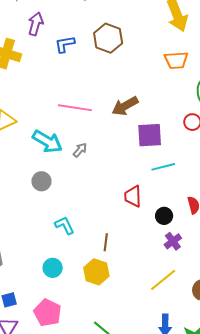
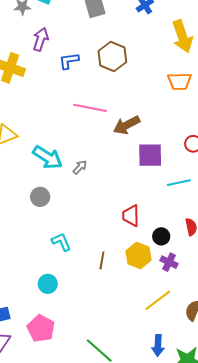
pink line: (75, 108) -> (90, 108), moved
cyan line: (163, 167) -> (179, 183), moved
purple cross: (173, 241) -> (169, 262), turned -30
yellow hexagon: (96, 272) -> (138, 256), moved

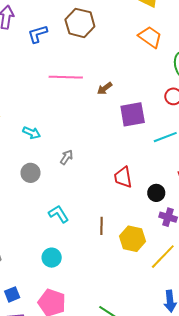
orange trapezoid: (180, 81) -> (150, 37), turned -135
brown arrow: (127, 125) -> (105, 88), size x0.6
cyan arrow: (48, 157) -> (32, 133), size x0.6
gray arrow: (80, 167) -> (66, 157), moved
yellow hexagon: (138, 256) -> (132, 239), moved

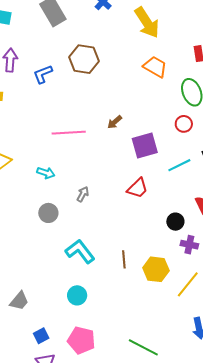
pink line: (66, 77) -> (69, 133), moved
red trapezoid: (123, 177) -> (138, 188), moved, turned -120
cyan L-shape: (59, 214) -> (80, 251), size x1.4

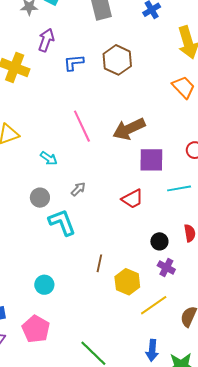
brown arrow: (115, 122) -> (129, 129), size x2.0
pink line: (69, 133) -> (82, 126), turned 52
cyan L-shape: (80, 251) -> (62, 222), moved

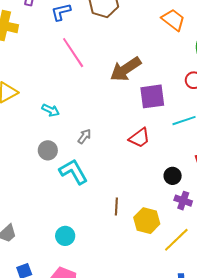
pink line: (82, 126) -> (73, 53), moved

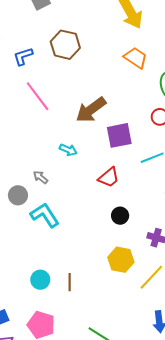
cyan arrow: (51, 110) -> (68, 150), moved
gray arrow: (84, 136) -> (41, 177), moved, turned -84
black circle: (173, 176) -> (120, 216), moved
brown line: (116, 206) -> (70, 282), moved

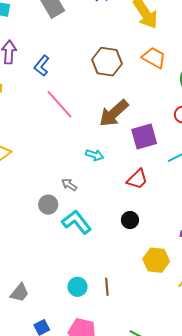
brown hexagon: (65, 45) -> (107, 62), moved
blue L-shape: (23, 56) -> (42, 66), turned -30
black circle: (120, 216) -> (130, 220), moved

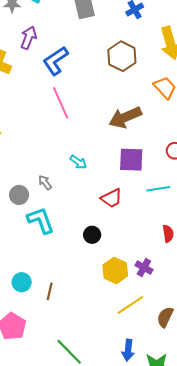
brown hexagon: (107, 62) -> (122, 56), moved
blue L-shape: (42, 66) -> (56, 61), size x1.4
brown arrow: (114, 113) -> (125, 117), moved
yellow hexagon: (156, 260) -> (115, 270), moved

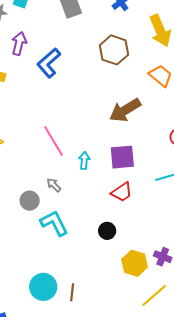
pink line: (61, 103) -> (54, 141), moved
purple square: (131, 160) -> (122, 157), moved
cyan arrow: (78, 162) -> (84, 160), turned -114
cyan circle: (22, 282) -> (43, 287), size x1.4

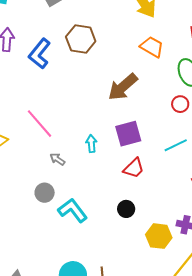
brown hexagon: (114, 50) -> (81, 39), moved
pink line: (54, 141) -> (40, 124), moved
gray arrow: (54, 185) -> (57, 159), moved

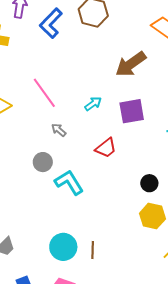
cyan arrow: (91, 144) -> (93, 104), moved, turned 54
red trapezoid: (134, 168) -> (106, 148), moved
black circle: (126, 209) -> (149, 183), moved

